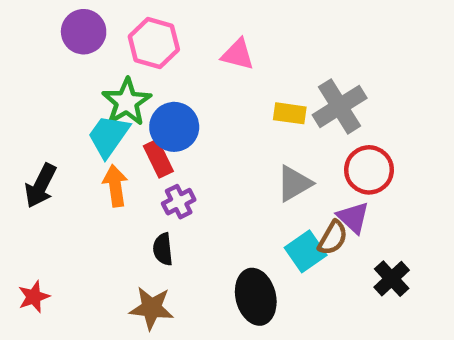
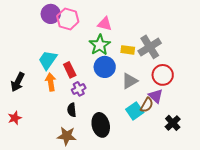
purple circle: (84, 32) -> (51, 14), moved
green star: (127, 102) -> (100, 45), moved
blue circle: (174, 127) -> (105, 67), moved
red star: (34, 297) -> (15, 118), moved
black ellipse: (256, 297) -> (101, 125), moved

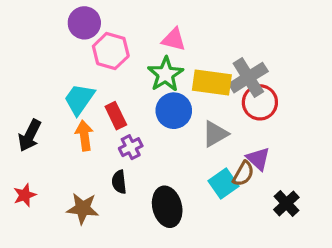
pink hexagon: (68, 19) -> (111, 51), moved
yellow rectangle: (128, 50) -> (212, 83), size x1.6
red circle: (163, 75) -> (260, 102), moved
brown star: (67, 136) -> (83, 208), moved

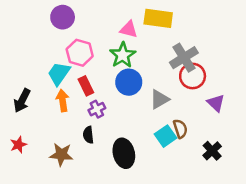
pink hexagon: (111, 51) -> (80, 53), moved
yellow rectangle: (212, 83) -> (158, 18), moved
purple triangle: (258, 159) -> (216, 103), moved
brown semicircle: (243, 174) -> (180, 129), turned -48

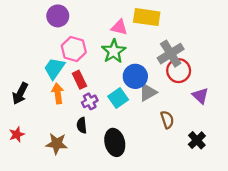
blue circle: (129, 82) -> (135, 76), moved
cyan square: (166, 136) -> (118, 98), moved

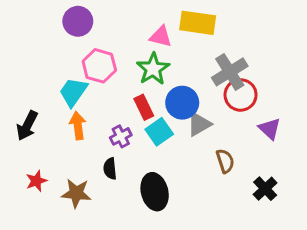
red rectangle: (79, 80) -> (144, 107), moved
red star: (17, 134) -> (36, 181), moved

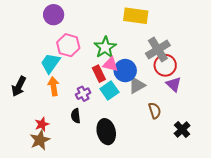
pink triangle: (161, 37) -> (110, 64), moved
purple triangle: (270, 129) -> (174, 84), moved
red star: (36, 181) -> (42, 124), moved
brown star: (76, 193) -> (40, 140), moved, turned -30

